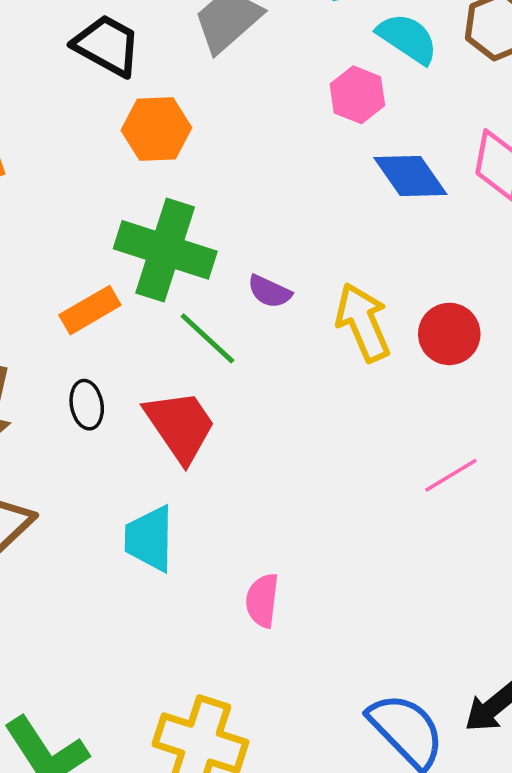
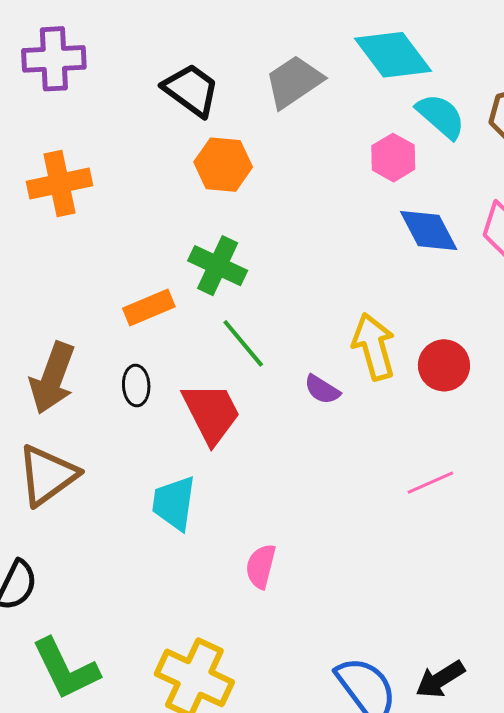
green cross: (165, 250) -> (218, 266), size x0.7
purple semicircle: (269, 291) -> (322, 390), moved

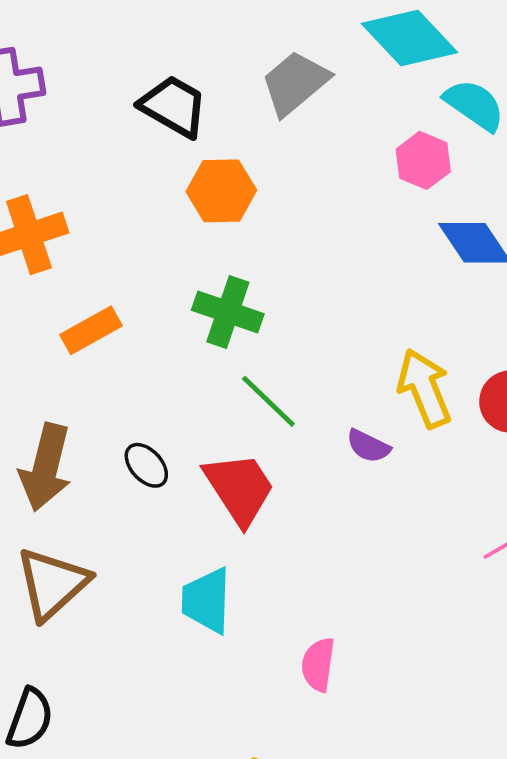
orange rectangle: (149, 307) -> (91, 330), moved
black ellipse: (136, 385) -> (146, 465), turned -33

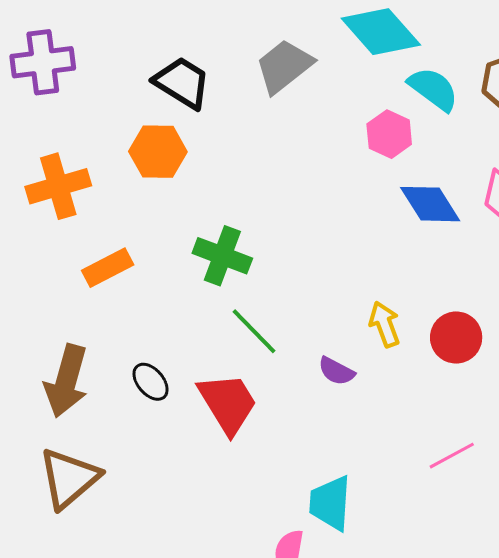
orange hexagon: (221, 191) -> (158, 152), moved
yellow arrow: (424, 388) -> (385, 324), size x0.7
cyan trapezoid: (207, 600) -> (330, 503), moved

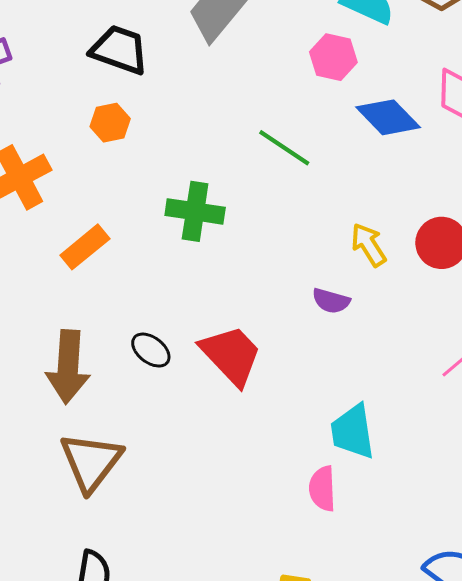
orange hexagon: (158, 152) -> (110, 123), size x0.7
green line: (254, 331) -> (284, 148), moved

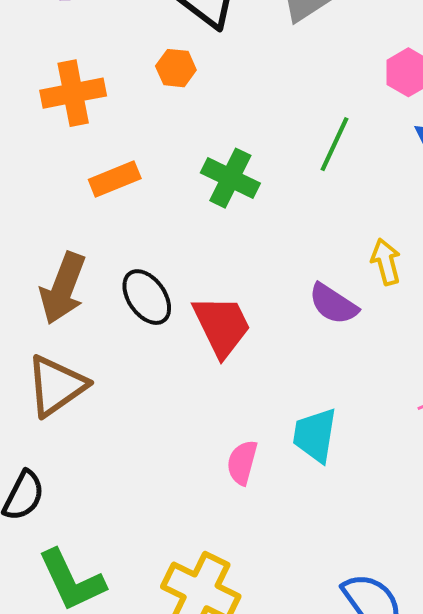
green line: (284, 148) -> (335, 144), turned 64
purple semicircle: (331, 301) -> (333, 304), size x1.4
black ellipse: (151, 350) -> (147, 297), size x1.4
pink semicircle: (322, 489) -> (242, 462), moved

